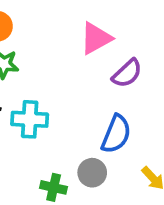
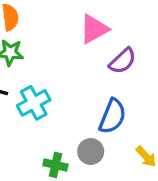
cyan cross: (30, 119) -> (34, 103), turned -32

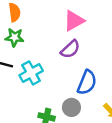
purple semicircle: (123, 61) -> (70, 49), moved

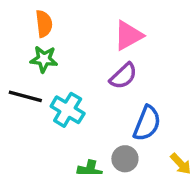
cyan cross: (31, 73) -> (68, 110), turned -30

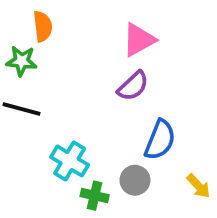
green star: (44, 59) -> (22, 61), moved
cyan cross: (68, 110) -> (70, 161), moved

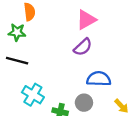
blue semicircle: (160, 140) -> (99, 79), turned -110
cyan cross: (70, 161) -> (33, 95), moved

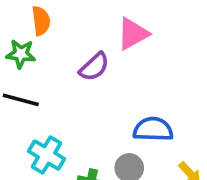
purple semicircle: (83, 47) -> (94, 67), moved

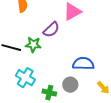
green star: (21, 54) -> (33, 45), moved

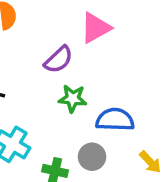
green star: (33, 45) -> (73, 98), moved

